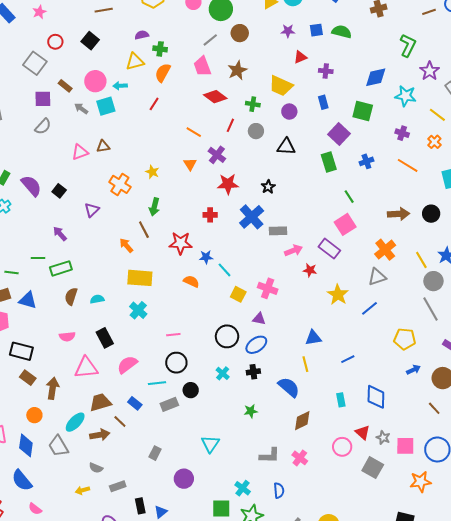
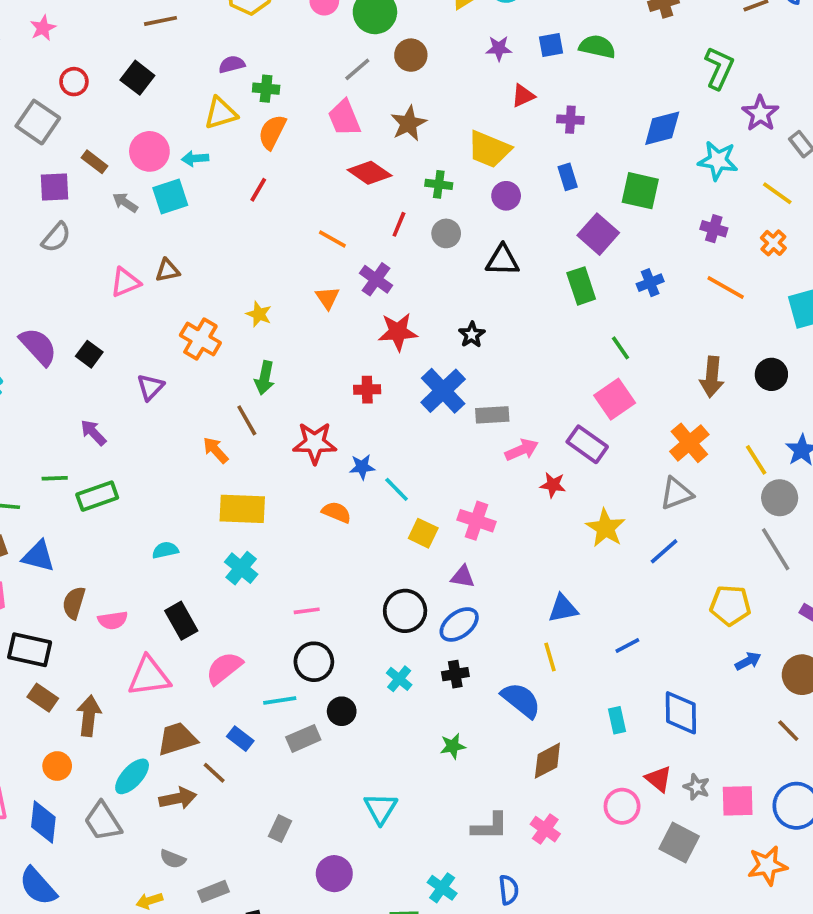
brown arrow: (399, 214) -> (712, 377), turned 100
brown semicircle: (71, 296) -> (74, 603), moved

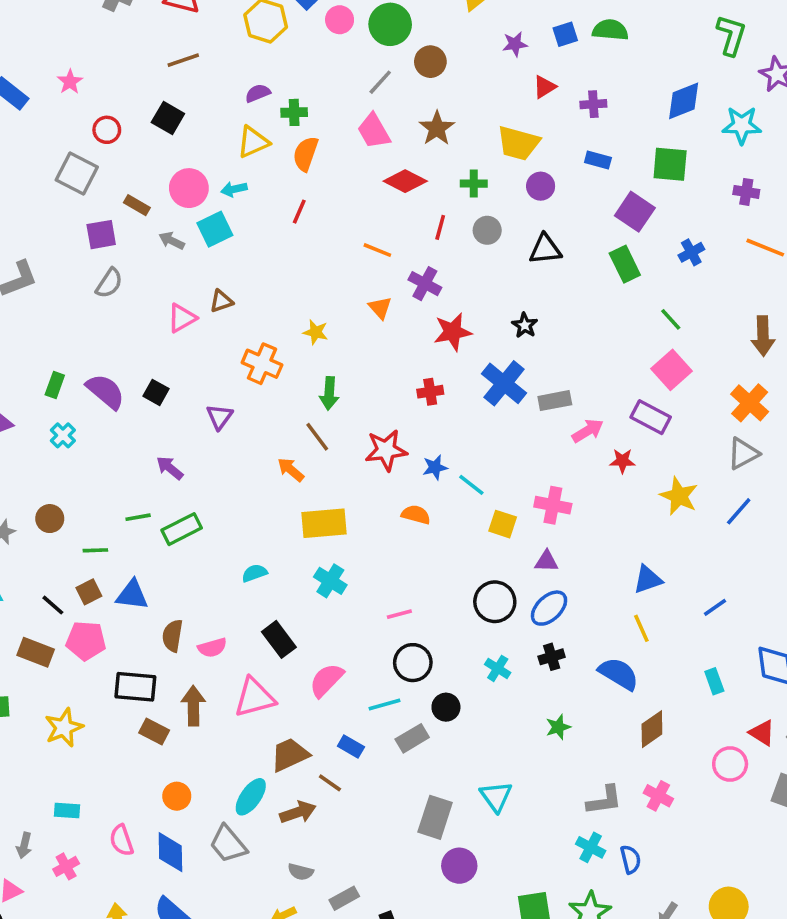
blue rectangle: (568, 177) -> (598, 160), turned -50
brown arrow: (89, 716) -> (193, 706), moved
gray rectangle: (280, 829) -> (435, 817), moved, size x1.6
cyan cross: (442, 888) -> (591, 847), moved

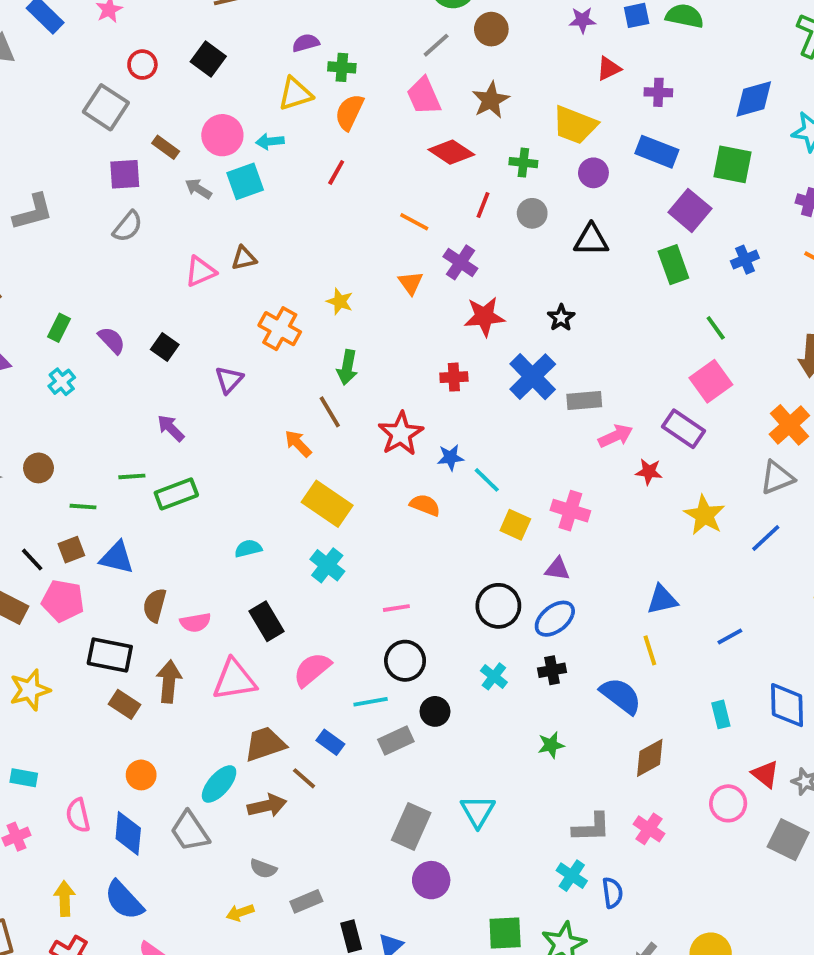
blue rectangle: (598, 160) -> (657, 152), size x1.5
purple semicircle: (105, 391) -> (112, 340), size x0.7
red star: (386, 450) -> (401, 434), turned -30
yellow rectangle: (324, 523) -> (327, 504), turned 33

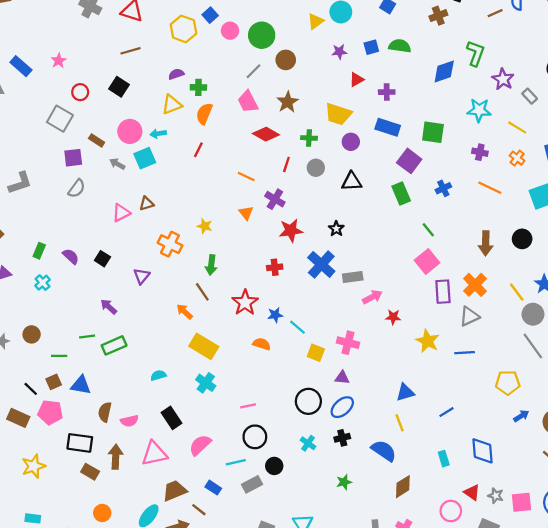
blue diamond: (754, 99) -> (444, 71), moved
purple rectangle: (683, 429) -> (443, 292), moved, turned 55
blue line: (766, 538) -> (465, 353), turned 42

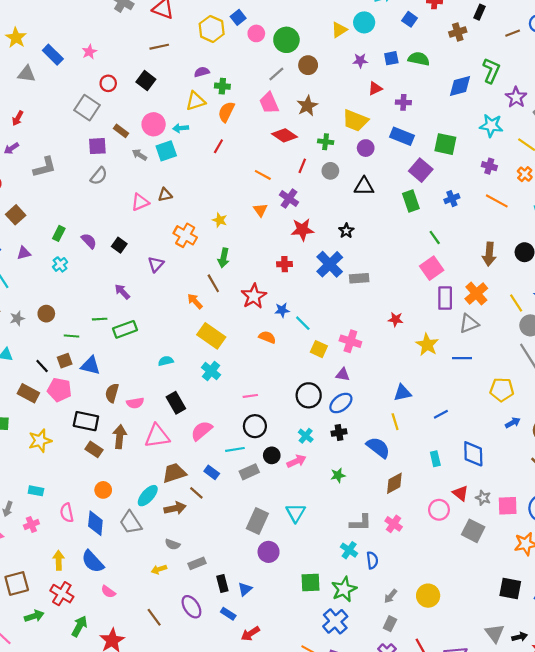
pink arrow: (372, 297) -> (296, 461), moved

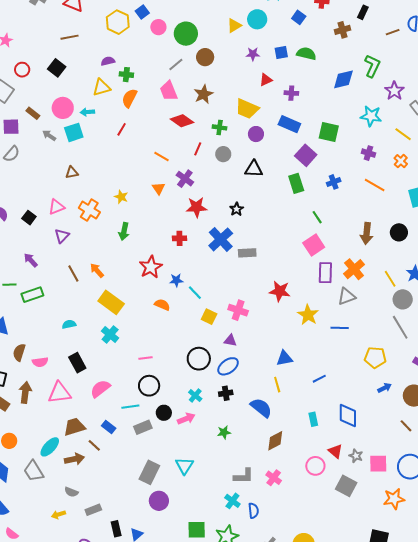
pink triangle: (140, 202) -> (56, 207), moved
brown line: (213, 283) -> (73, 274), moved
red star: (396, 319) -> (280, 291), size x1.5

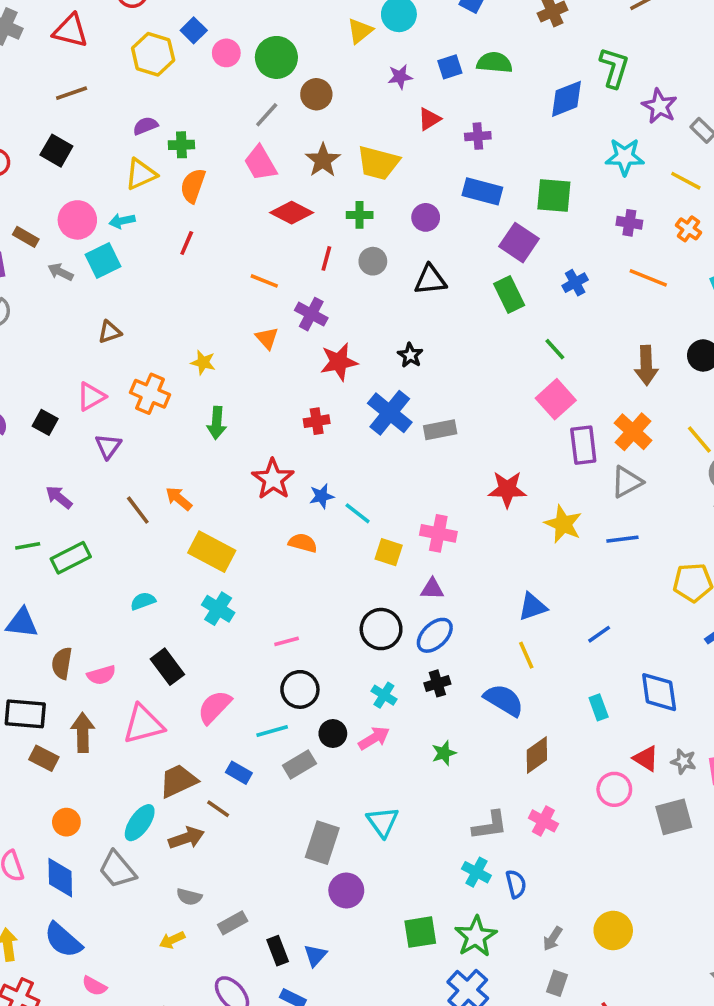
yellow trapezoid: (247, 109) -> (378, 163), moved
gray square: (346, 486) -> (674, 817), turned -35

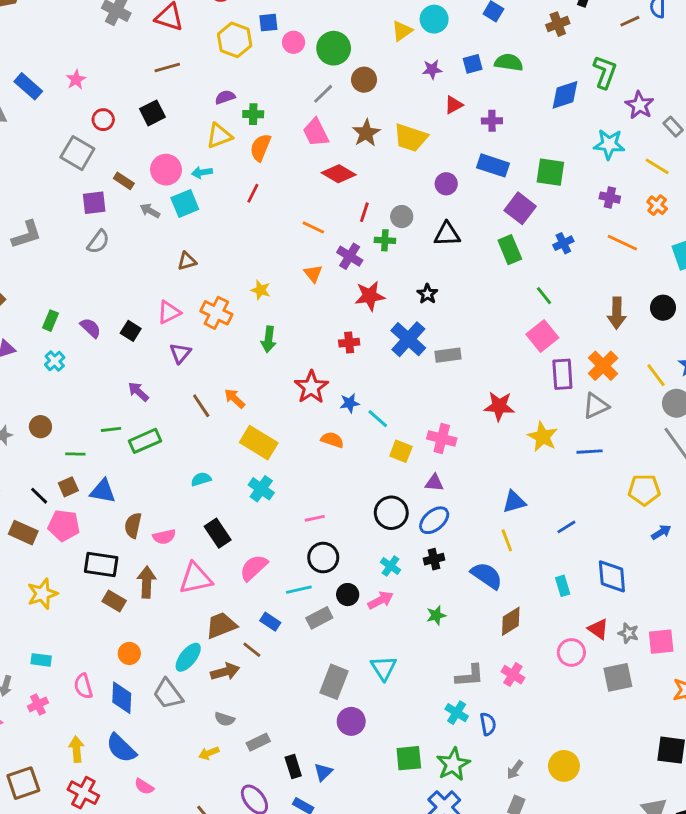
blue square: (194, 30) -> (268, 23), turned 36
black square: (56, 151) -> (152, 113), turned 30
green cross: (360, 215) -> (385, 240), moved

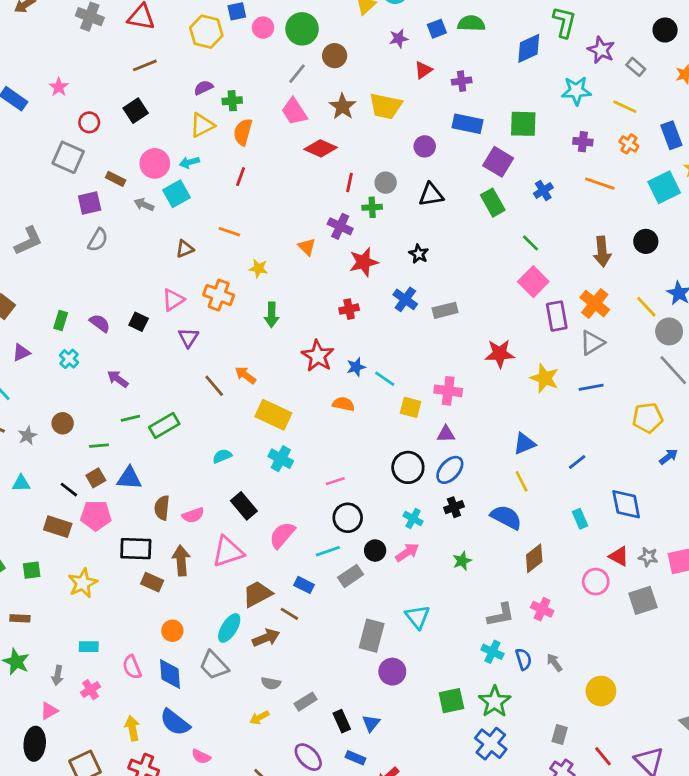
orange line: (313, 227) -> (229, 232), moved
blue cross: (408, 339) -> (405, 299), size x0.7
purple arrow: (138, 392) -> (118, 379), moved
gray arrow: (515, 770) -> (554, 662), moved, turned 114

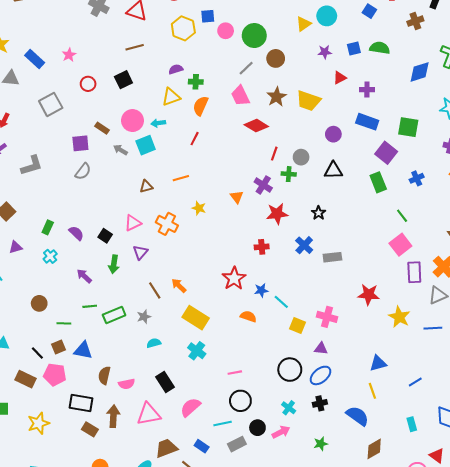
gray square: (68, 157) -> (51, 104), moved, turned 30
orange line: (229, 232) -> (181, 178), turned -42
green arrow: (272, 315) -> (114, 264), moved
gray star: (27, 436) -> (144, 317), moved

